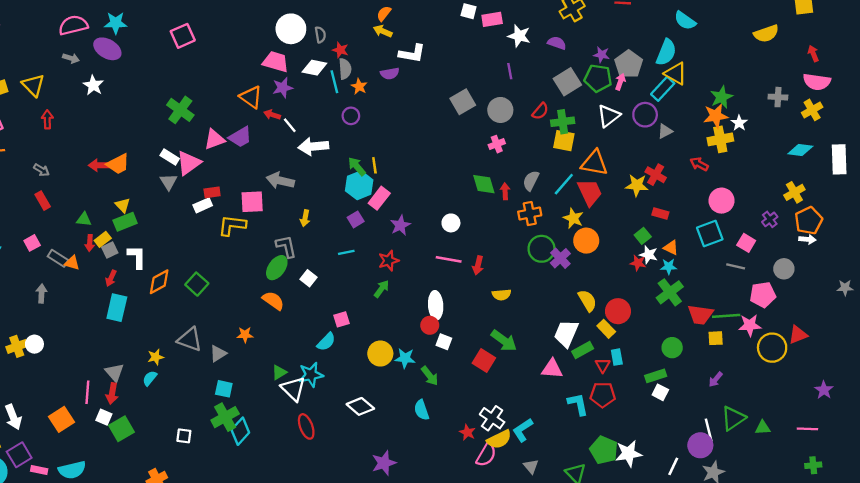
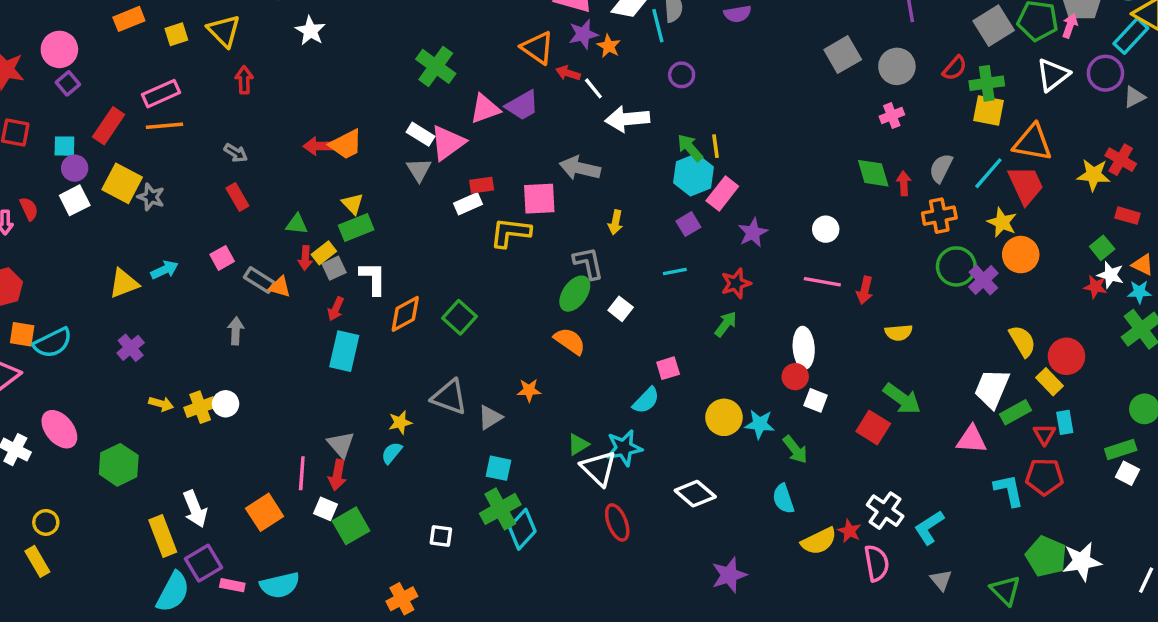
orange star: (359, 86) -> (609, 46), moved
yellow semicircle: (499, 439) -> (819, 541), moved
pink semicircle: (486, 455) -> (877, 563), turned -40

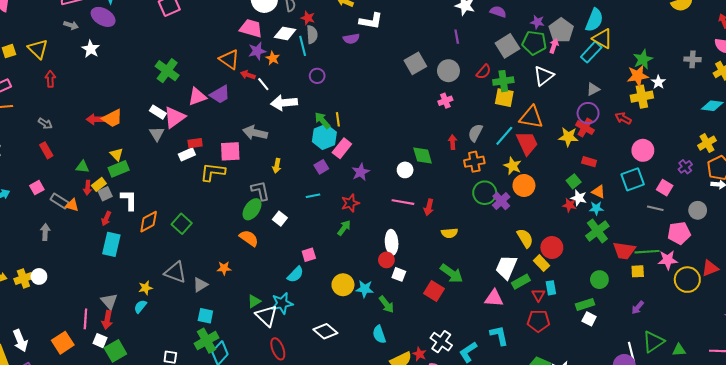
purple circle: (1105, 73) -> (588, 113), moved
green diamond: (873, 173) -> (423, 155), moved
cyan L-shape: (1009, 490) -> (499, 335), moved

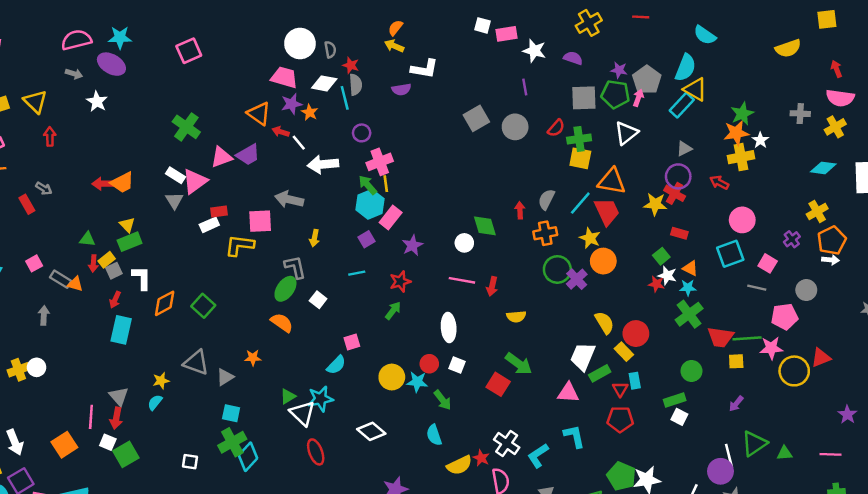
gray square: (507, 46) -> (584, 98), turned 30
pink cross: (445, 101) -> (380, 162), moved, size x1.5
red rectangle: (46, 150) -> (27, 204), moved
red circle: (386, 260) -> (429, 364), moved

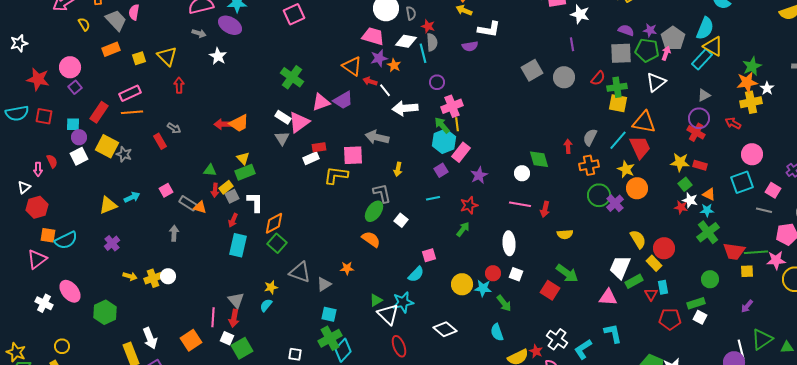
purple semicircle: (573, 58) -> (626, 30), moved
yellow star: (655, 204) -> (680, 162), moved
green square: (203, 306) -> (277, 243), moved
red pentagon: (620, 419) -> (670, 319), moved

